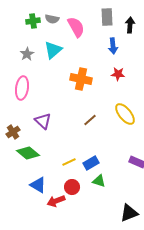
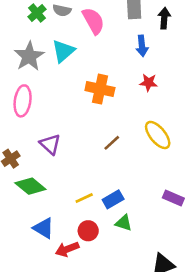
green cross: (33, 21) -> (37, 13), turned -32
gray star: (27, 54) -> (29, 56), size x1.6

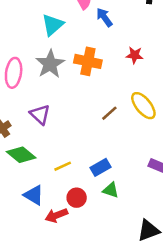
blue arrow: (142, 46) -> (104, 17), moved, turned 150
gray star: (29, 56) -> (50, 64), moved
brown line: (112, 143) -> (109, 113), moved
yellow line: (84, 198) -> (63, 166), moved

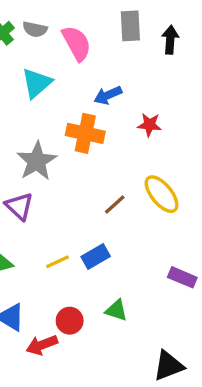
blue arrow: (104, 17) -> (108, 95), moved, turned -78
gray star: (50, 64) -> (37, 161), moved
yellow line: (63, 166) -> (57, 262), moved
blue rectangle: (101, 167) -> (96, 257), moved

